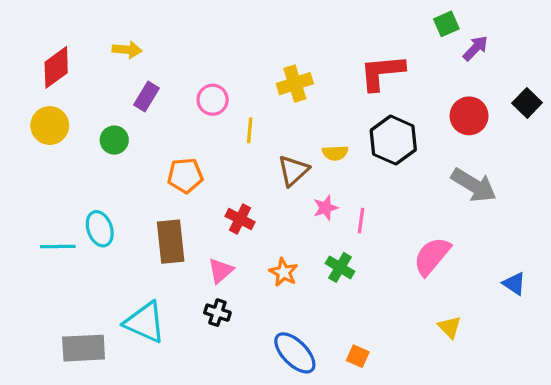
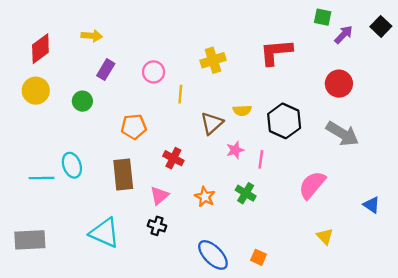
green square: (446, 24) -> (323, 17), turned 36
black square: (527, 103) -> (381, 26), moved
black hexagon: (393, 140) -> (284, 121), moved
gray rectangle: (84, 348) -> (30, 240), moved

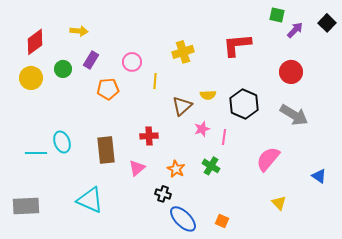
green circle: (82, 101) -> (63, 69), moved
orange pentagon: (134, 127) -> (108, 89), moved
red cross: (173, 158) -> (149, 136), turned -30
black cross: (157, 226) -> (163, 194), moved

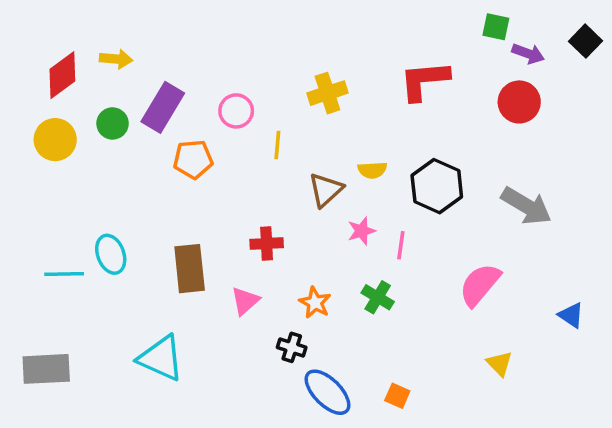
purple arrow: (295, 30) -> (528, 54), turned 66
yellow arrow: (79, 31) -> (116, 59), moved
purple rectangle: (91, 60) -> (163, 107), size x1.5
red circle: (291, 72) -> (519, 102), moved

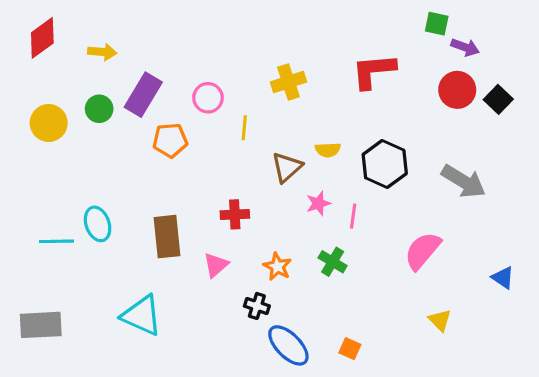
black square: (585, 41) -> (498, 99), moved
red diamond: (62, 75) -> (42, 38), moved

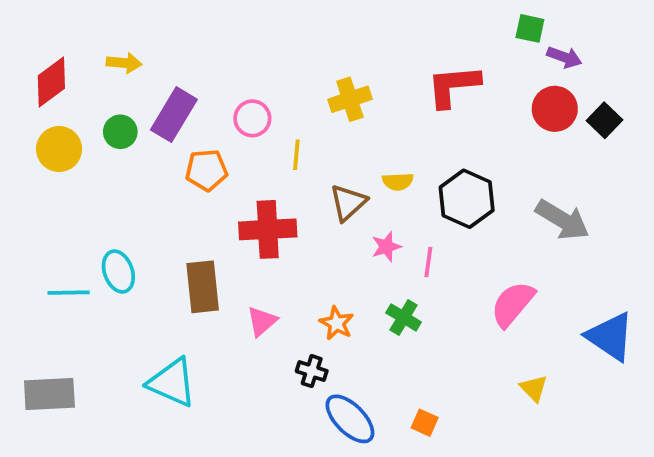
red diamond: (42, 38) -> (51, 82), moved
red cross: (235, 214) -> (268, 229), moved, size x1.6
blue triangle: (503, 278) -> (610, 337), size x1.8

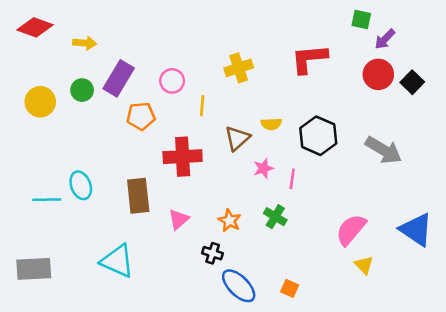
purple arrow: (564, 57) -> (385, 39), turned 115
red diamond: (51, 82) -> (35, 27), moved, turned 56
pink semicircle: (513, 304) -> (351, 230), moved

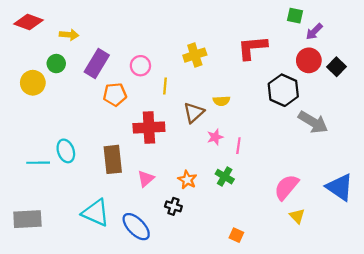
green circle: (82, 90) -> (56, 64), moved
black hexagon: (318, 136) -> (283, 90), moved
blue ellipse: (239, 286) -> (136, 227), moved

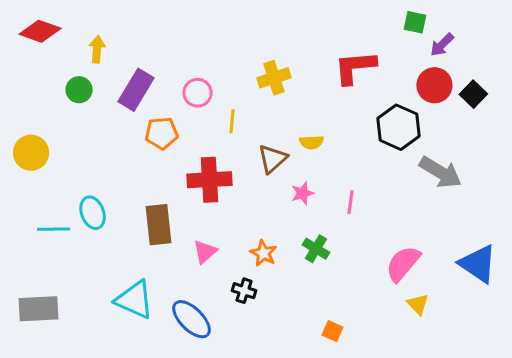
yellow arrow: (69, 35) -> (97, 49), turned -90
yellow circle: (33, 83) -> (31, 153), moved
pink line: (238, 146) -> (350, 202), moved

